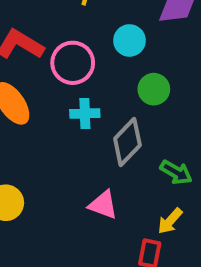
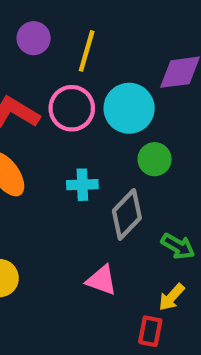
cyan circle: (129, 40) -> (129, 108), size x1.5
pink circle: (73, 63) -> (72, 108), moved

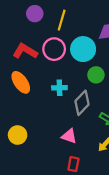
red rectangle: (150, 331) -> (73, 164), moved

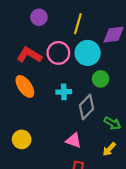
yellow line: (62, 20) -> (78, 24), moved

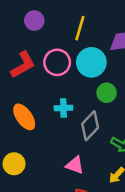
red L-shape: (29, 55) -> (23, 65), turned 120
orange ellipse: (25, 86) -> (24, 117), moved

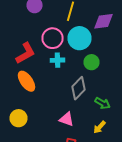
red L-shape: (23, 65) -> (26, 53), moved
cyan cross: (63, 108) -> (58, 60), moved

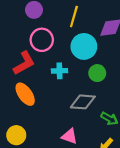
pink circle: (52, 38) -> (42, 40), moved
gray diamond: (78, 88) -> (83, 102), turned 50

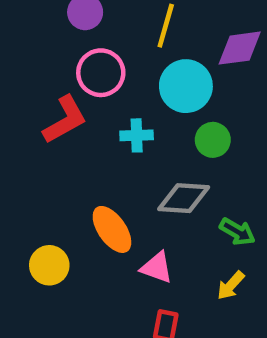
orange ellipse: (25, 94) -> (112, 229), moved

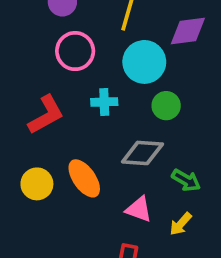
red L-shape: (65, 120) -> (46, 115), moved
yellow circle: (49, 265) -> (37, 184), moved
pink triangle: (157, 268) -> (139, 209), moved

